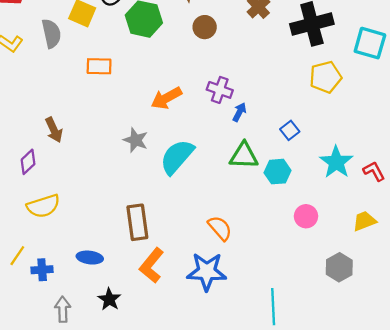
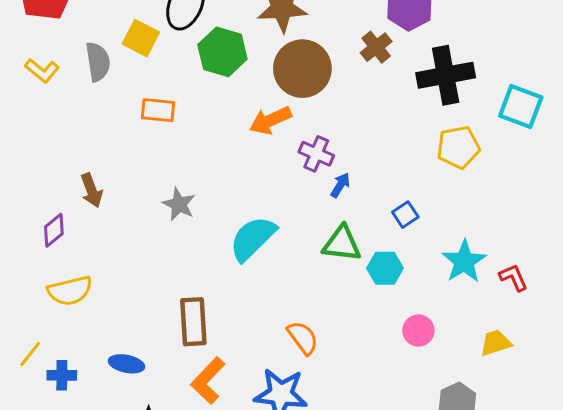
brown circle: (205, 27) -> (302, 69), size x1.8
orange arrow: (166, 98) -> (270, 120), moved
gray star: (136, 140) -> (179, 204), moved

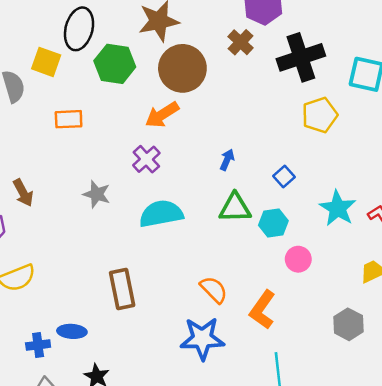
purple cross: (316, 154) -> (146, 159), moved, turned 32
cyan semicircle: (253, 238) -> (161, 214), turned 42
pink circle: (418, 331) -> (298, 259), moved
blue cross: (62, 375) -> (38, 345), moved
orange L-shape: (208, 381) -> (262, 310), moved

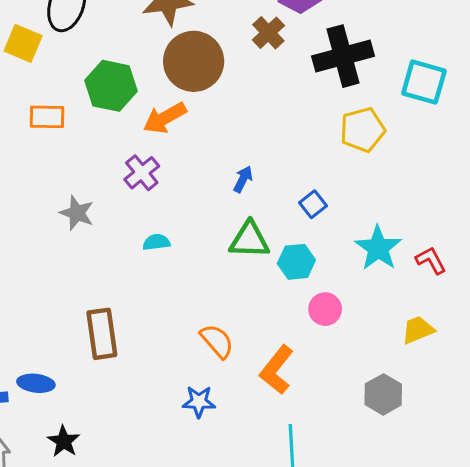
green hexagon: (115, 64) -> (111, 86), moved
cyan semicircle: (161, 214) -> (156, 242), size x0.5
blue star: (202, 339) -> (199, 402), size x0.6

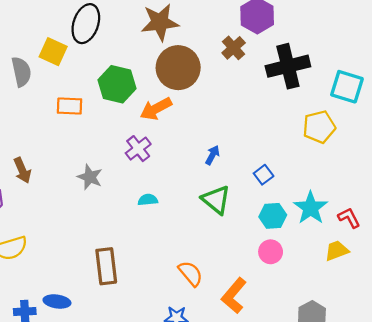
yellow pentagon: (362, 130) -> (319, 127), moved
green triangle: (249, 240) -> (216, 200), turned 36
cyan hexagon: (296, 262) -> (273, 216), moved
yellow trapezoid: (418, 330) -> (337, 251), moved

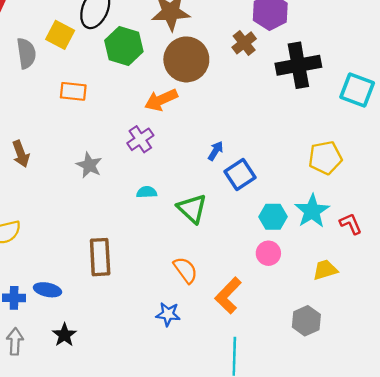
green hexagon: (117, 84) -> (124, 46), moved
yellow pentagon: (319, 127) -> (325, 158), moved
blue square: (264, 175) -> (240, 174), moved, size x1.5
green triangle: (216, 200) -> (192, 208), moved
yellow trapezoid: (337, 251) -> (325, 270), moved

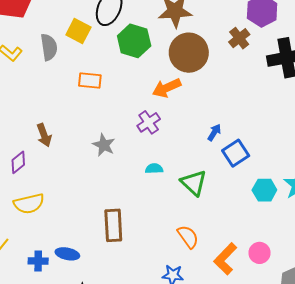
pink circle: (268, 253) -> (260, 253), moved

